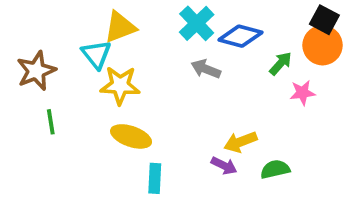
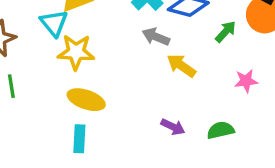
pink star: (302, 93) -> (246, 81), moved
yellow arrow: (240, 142) -> (181, 66), moved, turned 56
cyan rectangle: (155, 178) -> (79, 139), moved

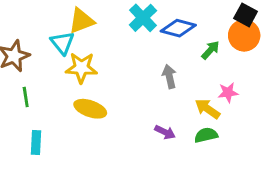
gray arrow: (156, 37) -> (169, 76), moved, turned 55
yellow arrow: (181, 66) -> (207, 109), moved
cyan rectangle: (79, 139) -> (36, 142), moved

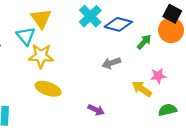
yellow triangle: (81, 21) -> (41, 18), turned -45
gray arrow: (169, 76) -> (111, 63), turned -96
purple arrow: (165, 132) -> (96, 110), moved
green semicircle: (206, 135) -> (168, 110), moved

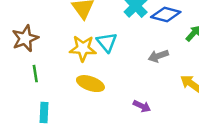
cyan triangle: (26, 36) -> (107, 42), moved

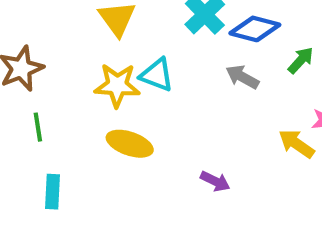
cyan triangle: (107, 42) -> (157, 75), turned -30
gray arrow: (158, 56) -> (242, 77), moved, turned 48

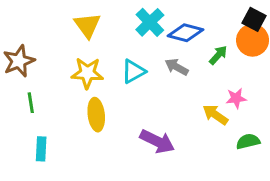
cyan triangle: (157, 75) -> (133, 71), moved, turned -50
yellow ellipse: (130, 144) -> (96, 115), turned 64
purple arrow: (215, 181) -> (157, 141), size x1.6

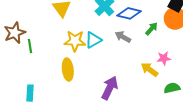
yellow star: (87, 73) -> (75, 41), moved
green line: (31, 103) -> (30, 46), moved
purple arrow: (157, 141) -> (110, 88), turned -90

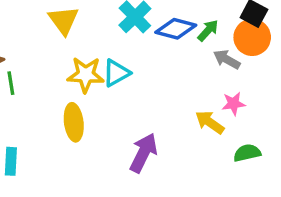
green arrow: (152, 29) -> (208, 30), moved
gray arrow: (123, 37) -> (227, 59), moved

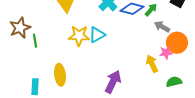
orange circle: (252, 37) -> (177, 43), moved
yellow ellipse: (74, 122) -> (60, 75), moved
yellow arrow: (210, 122) -> (152, 64), turned 30

